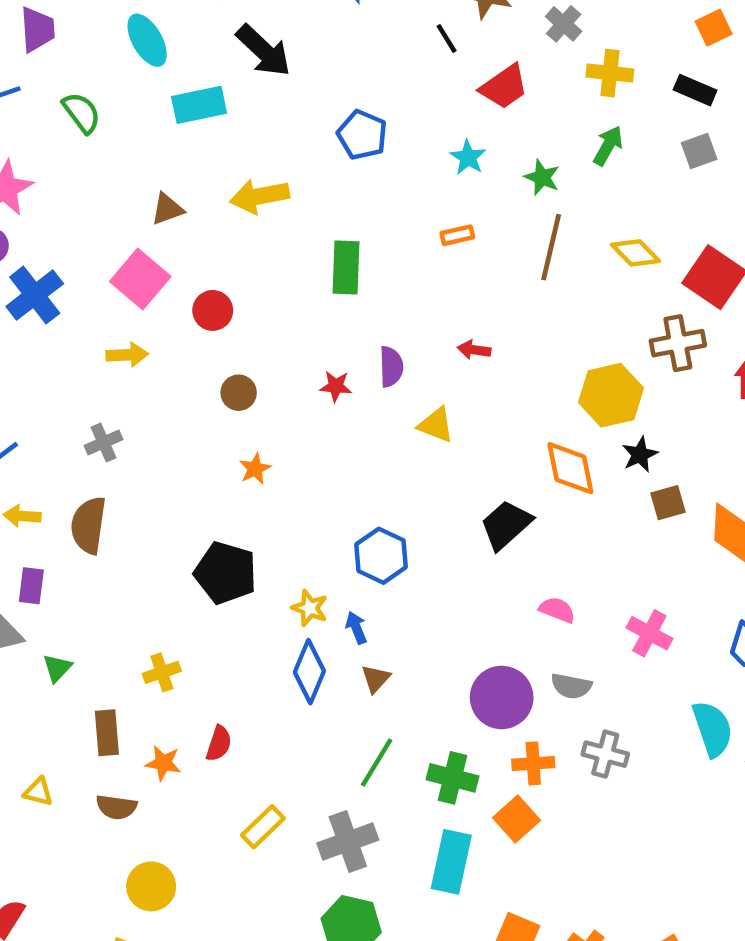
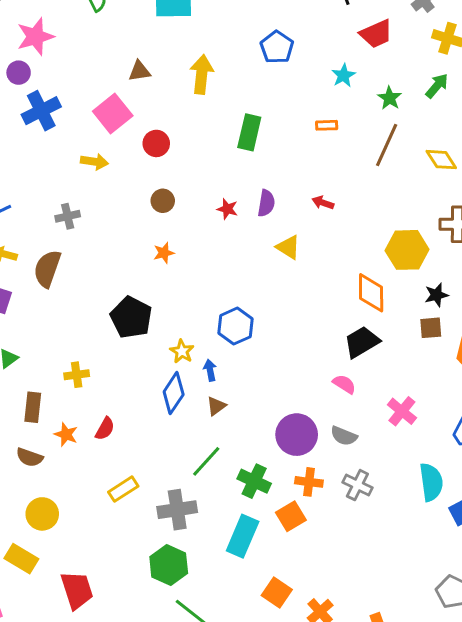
yellow arrow: (260, 196) -> (202, 74), turned 96
black star: (640, 455) -> (436, 295), moved
black trapezoid: (506, 525) -> (362, 342), moved

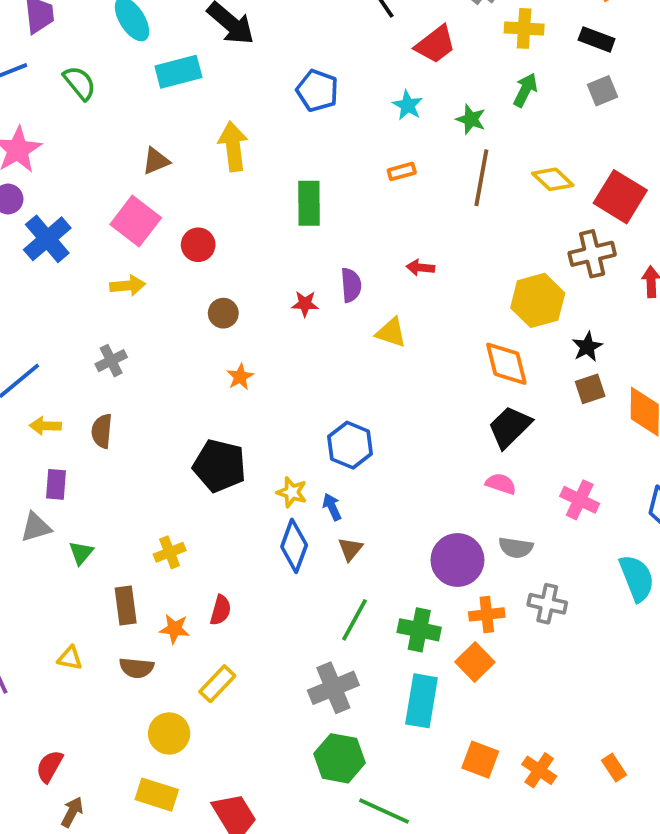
brown semicircle: (47, 269) -> (102, 431), size x0.7
yellow rectangle: (123, 489) -> (217, 684), moved

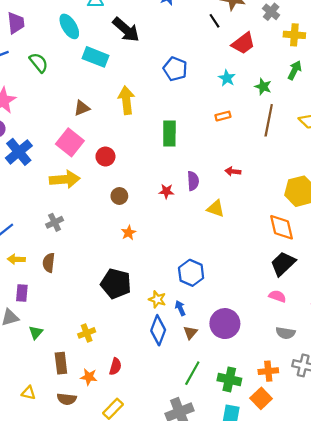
cyan rectangle: (178, 72) -> (96, 57), turned 35
yellow arrow: (128, 286) -> (65, 179), size x1.5
purple circle: (457, 560) -> (225, 324), moved

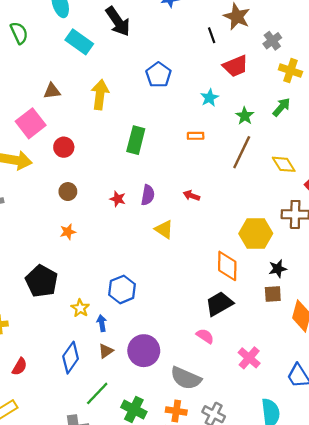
blue diamond: (158, 330) -> (71, 358), moved
gray semicircle: (285, 333) -> (186, 378), moved, size x1.5

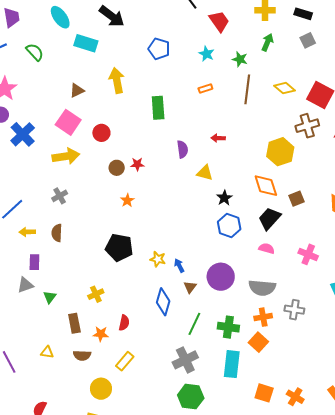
red trapezoid: (235, 66) -> (219, 21), turned -85
red star: (118, 199) -> (137, 164), moved
black star: (278, 269) -> (224, 198), moved
blue hexagon: (122, 289) -> (229, 225), moved
brown square: (273, 294) -> (296, 199), moved

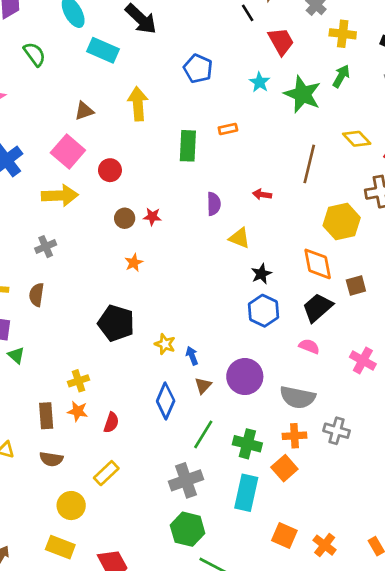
green star: (240, 59) -> (303, 94), size x1.8
orange rectangle: (205, 89) -> (228, 129), moved
brown line: (247, 89) -> (309, 164), moved
green triangle: (50, 297) -> (16, 355), moved, turned -32
orange star: (101, 334) -> (78, 411), moved

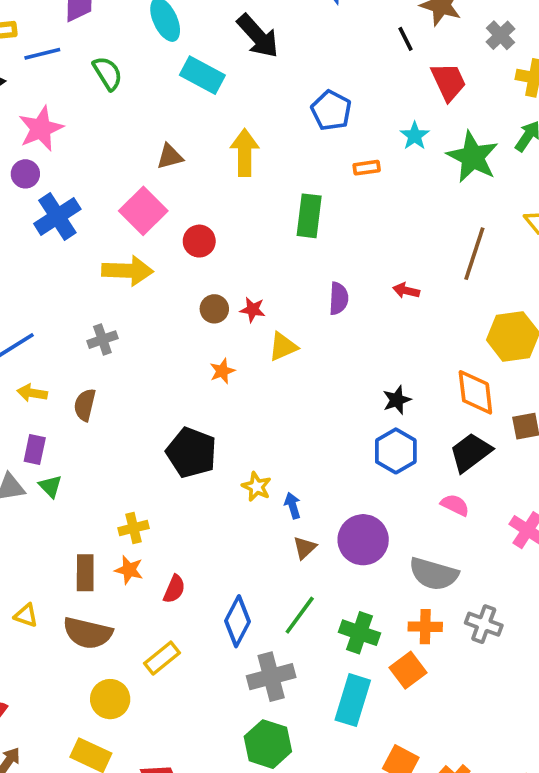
orange rectangle: (228, 129) -> (367, 168), moved
yellow triangle: (239, 238) -> (283, 347), moved, turned -50
blue diamond: (166, 401) -> (238, 621), moved
brown semicircle: (51, 459) -> (88, 633), size x1.5

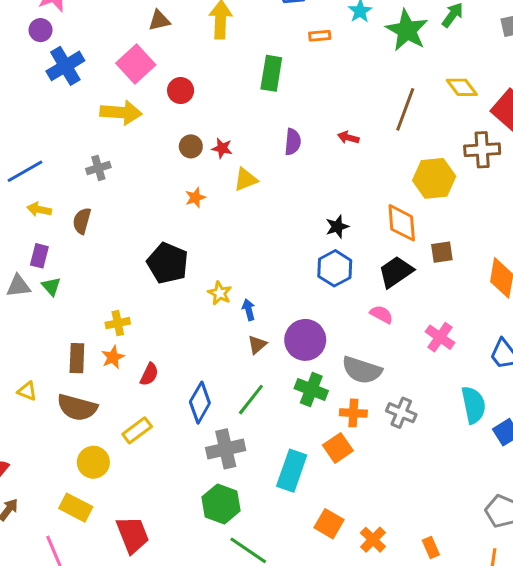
orange star: (129, 570) -> (113, 357), turned 30
green cross: (360, 633) -> (311, 390), moved

